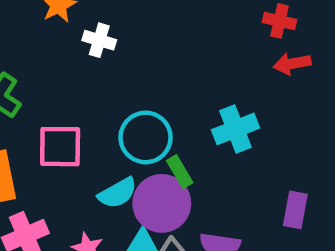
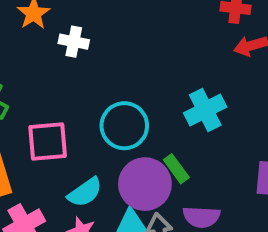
green rectangle: (180, 172) -> (176, 169), moved
cyan semicircle: (118, 193) -> (85, 192), moved

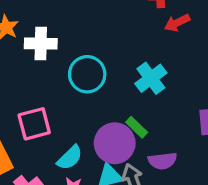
white cross: (74, 42) -> (41, 44), size x1.4
cyan circle: (124, 126) -> (87, 74), moved

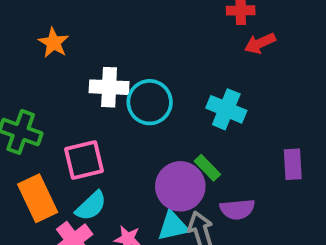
white cross: (41, 44) -> (109, 87), moved
cyan cross: (151, 78) -> (226, 109), turned -32
cyan semicircle: (70, 158) -> (91, 206), moved

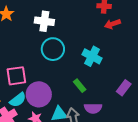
white cross: (109, 87) -> (44, 21), moved
purple rectangle: (293, 164) -> (124, 88), turned 35
purple circle: (180, 186) -> (39, 94), moved

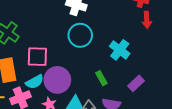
red arrow: (112, 24) -> (147, 20), turned -84
purple rectangle: (124, 88) -> (136, 83), moved

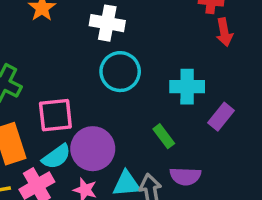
cyan cross: (120, 50) -> (187, 87), turned -30
purple rectangle: (136, 83) -> (221, 117), moved

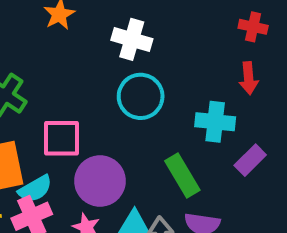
red arrow: (224, 32) -> (249, 78), moved
green rectangle: (164, 136) -> (182, 175), size x1.5
cyan semicircle: (56, 157) -> (35, 189), moved

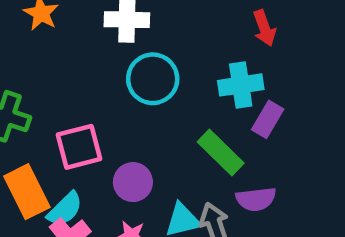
purple rectangle: (250, 160) -> (268, 119), moved
purple circle: (100, 181) -> (133, 182), size x0.7

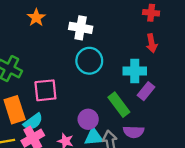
purple circle: (133, 182) -> (88, 119), moved

